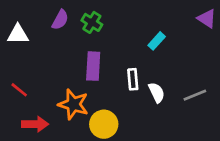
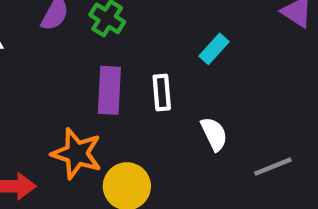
white rectangle: (133, 79) -> (162, 92), moved
gray line: (195, 95) -> (273, 167), moved

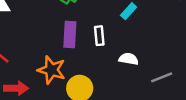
white semicircle: (214, 134) -> (129, 59), turned -54

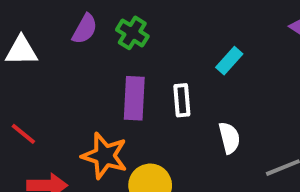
white semicircle: (129, 59) -> (229, 138), turned 66

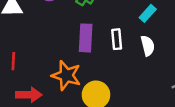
red line: (23, 134) -> (13, 61), turned 54
white semicircle: (229, 138) -> (148, 46), moved

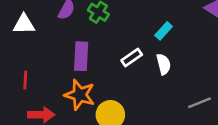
purple rectangle: (86, 38) -> (81, 56), moved
white rectangle: (117, 39) -> (132, 58), turned 60

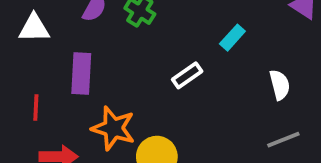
purple rectangle: (81, 56) -> (81, 73), moved
white semicircle: (164, 64) -> (280, 85), moved

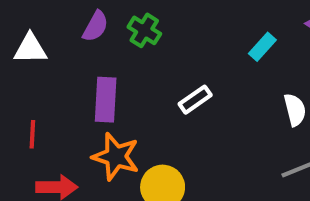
cyan rectangle: (232, 38) -> (262, 47), moved
purple rectangle: (81, 73) -> (106, 100), moved

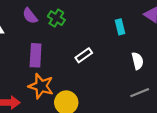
purple semicircle: (95, 26) -> (30, 16), turned 112
cyan rectangle: (262, 47) -> (120, 27), turned -56

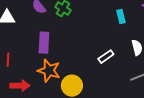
white rectangle: (84, 55) -> (106, 57), moved

